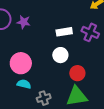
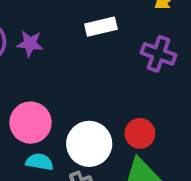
white rectangle: (64, 32) -> (101, 27), moved
white circle: (60, 55) -> (89, 144), moved, size x1.5

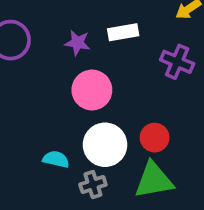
purple star: (30, 44) -> (77, 43), moved
pink circle: (31, 123) -> (92, 90), moved

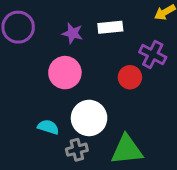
pink circle: (92, 90) -> (65, 73), moved
red circle: (155, 138) -> (130, 77), moved

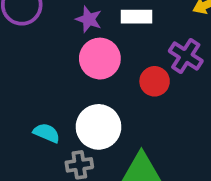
pink circle: (65, 73) -> (100, 59), moved

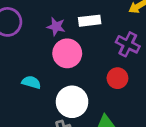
red circle: (155, 81) -> (117, 78), moved
cyan semicircle: (47, 133) -> (31, 82), moved

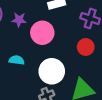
purple star: (56, 27) -> (19, 20), moved

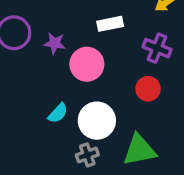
cyan semicircle: (17, 60) -> (58, 113), moved, turned 120

